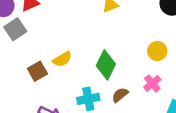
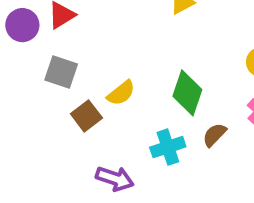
gray square: (15, 29) -> (61, 72), moved, turned -30

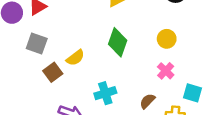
green diamond: (187, 93) -> (118, 42), moved
brown semicircle: (214, 135) -> (147, 101), moved

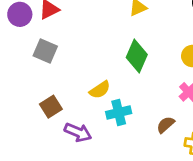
yellow semicircle: (75, 58) -> (100, 90), moved
brown square: (53, 72) -> (51, 107), moved

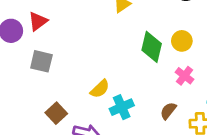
green diamond: (137, 56) -> (152, 47), moved

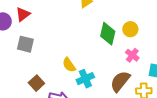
yellow semicircle: (100, 89) -> (69, 65), turned 98
brown semicircle: (168, 111) -> (120, 81), size x1.6

